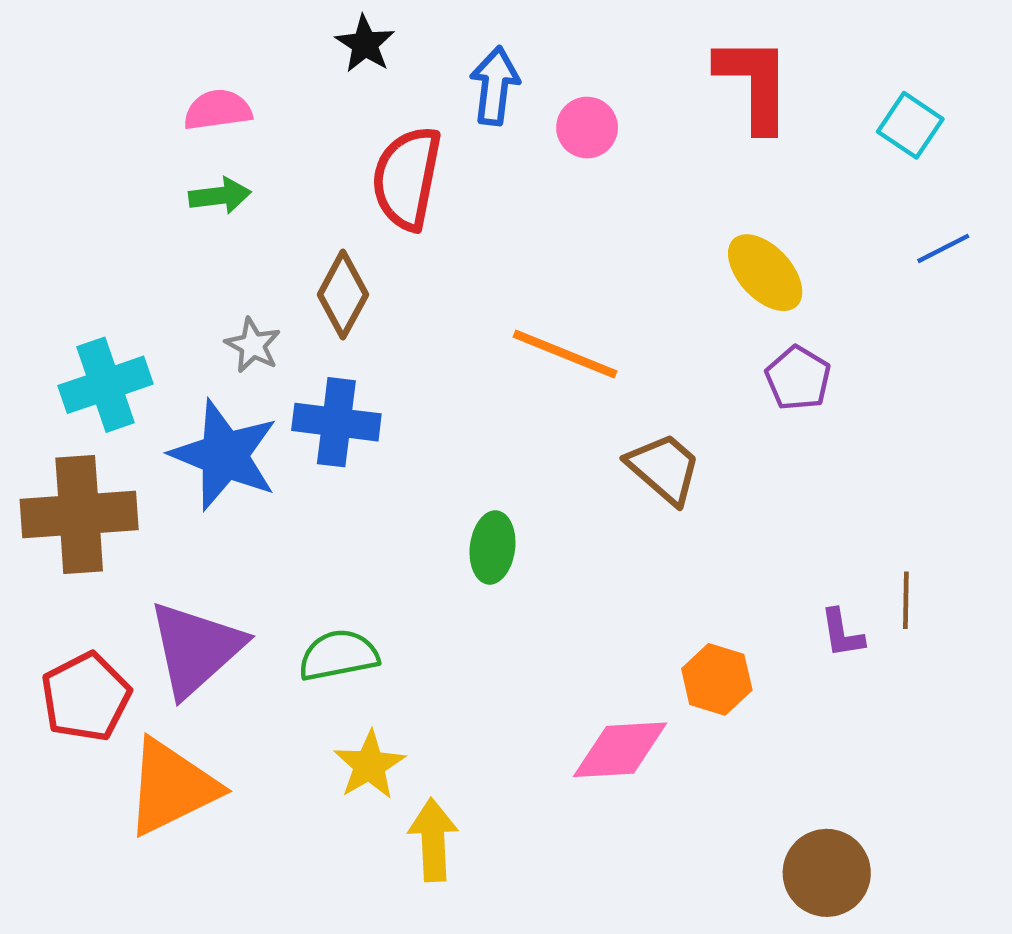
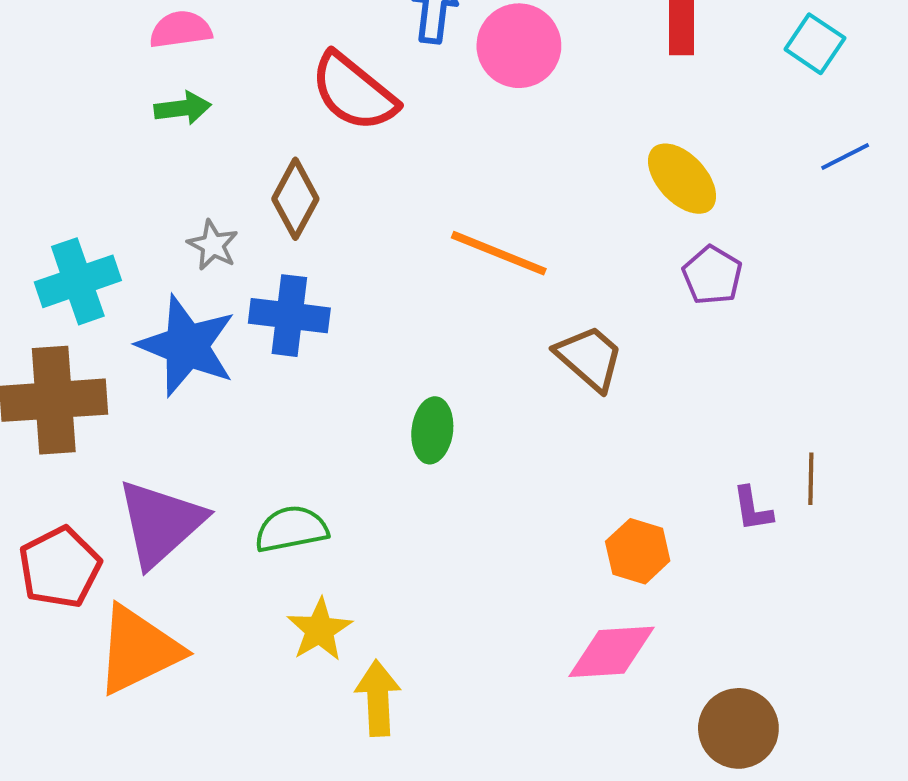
pink circle: (587, 128) -> (519, 46), size x1.5
red semicircle: (407, 178) -> (354, 92), turned -62
pink diamond: (620, 750) -> (612, 652), moved

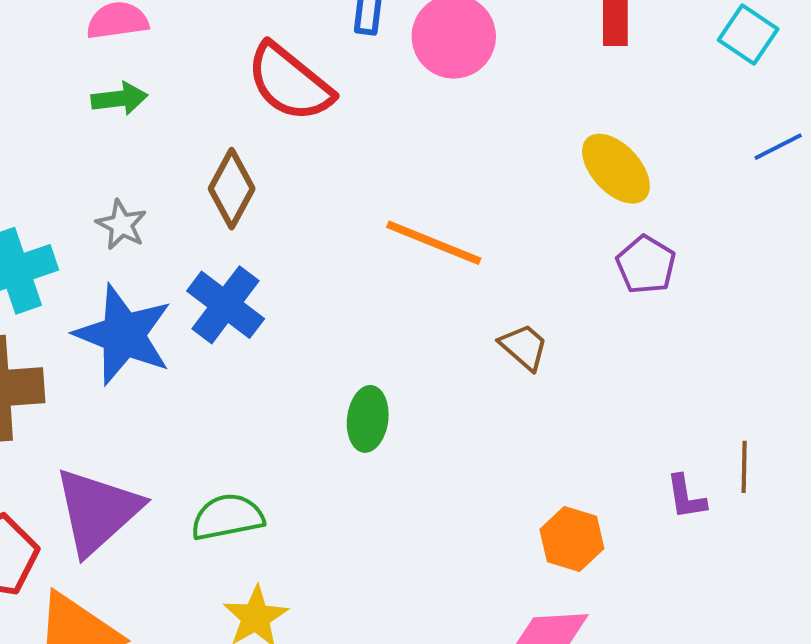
gray star: (213, 245) -> (121, 225), moved
blue cross: (289, 316) -> (226, 305), turned 30
brown trapezoid: (589, 358) -> (524, 347), size x0.7

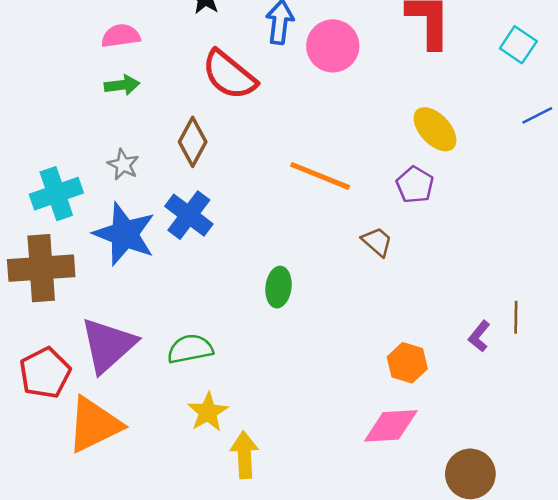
purple pentagon: (646, 265) -> (415, 185), moved
purple L-shape: (686, 497) -> (479, 336), turned 48

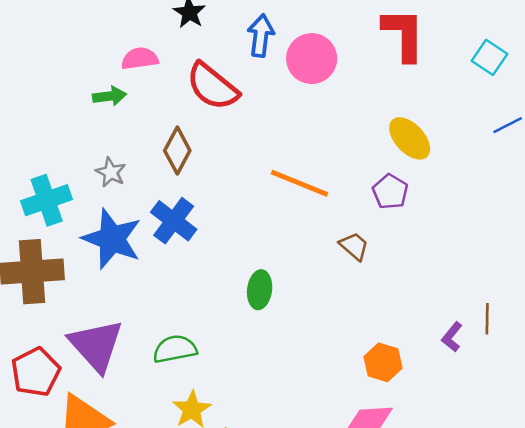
pink semicircle: (121, 36) -> (140, 59), moved
purple triangle: (108, 345) -> (96, 345), turned -30

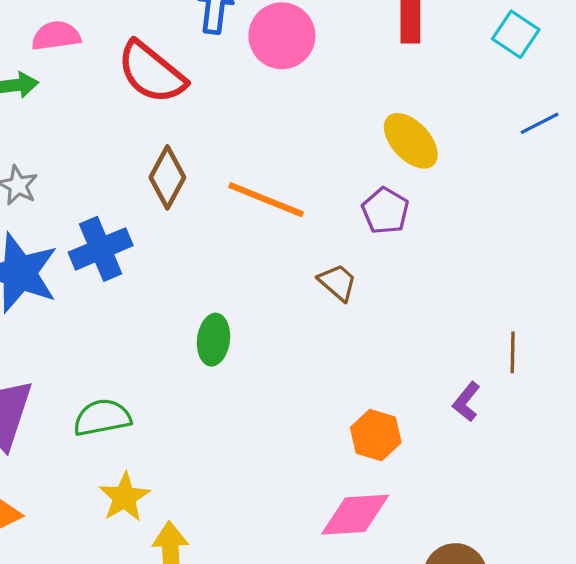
brown diamond: (177, 151) -> (167, 177), moved
blue cross: (174, 221) -> (101, 249), turned 30
brown line: (487, 319) -> (513, 352), moved

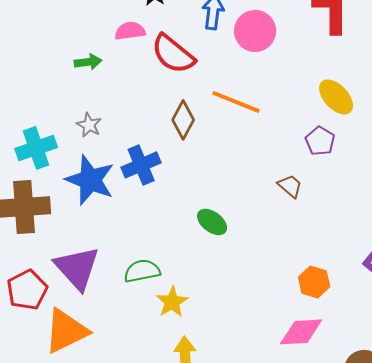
pink semicircle: (56, 36) -> (130, 31), moved
orange line: (266, 200) -> (236, 102), moved
green ellipse: (213, 340) -> (212, 222), turned -60
yellow star: (124, 497) -> (172, 302), moved

